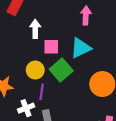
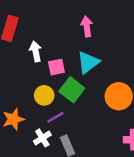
purple line: (42, 92) -> (56, 117), turned 63

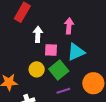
pink arrow: (87, 27) -> (69, 26), moved
purple line: (56, 117) -> (63, 91), moved

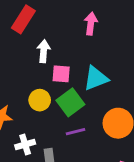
pink arrow: (69, 26) -> (91, 24), moved

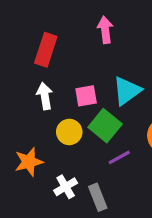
red rectangle: (23, 19) -> (46, 50), moved
white arrow: (44, 51) -> (45, 96), moved

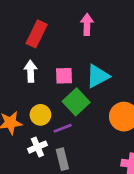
yellow circle: (69, 132) -> (40, 115), moved
purple line: (119, 157) -> (63, 128), moved

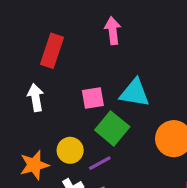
white arrow: (31, 71) -> (36, 98), moved
cyan triangle: (98, 76) -> (135, 93), turned 45

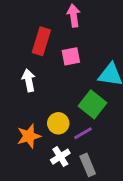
pink arrow: (113, 31) -> (74, 16), moved
pink square: (93, 98) -> (71, 56), moved

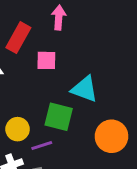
green square: (93, 104) -> (59, 117), turned -36

